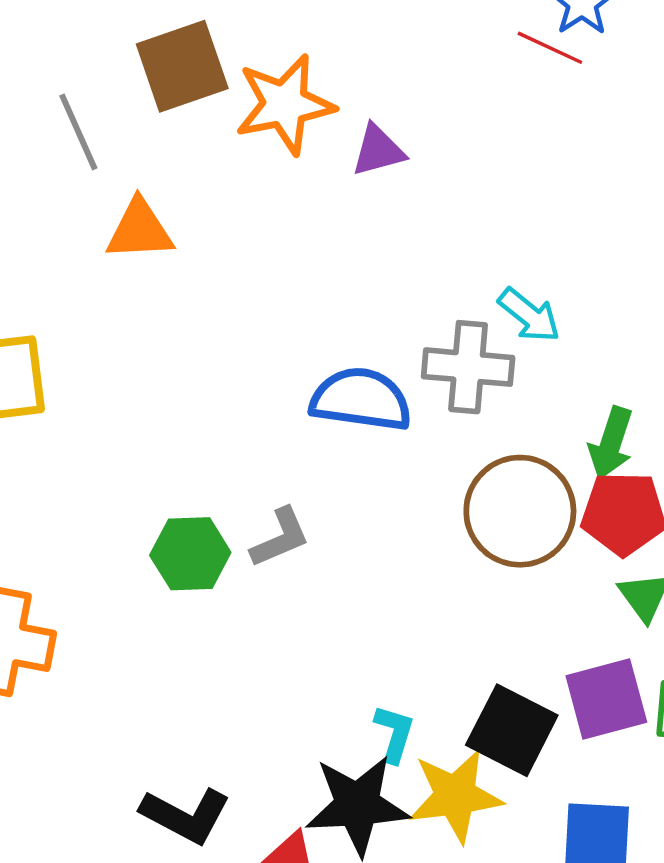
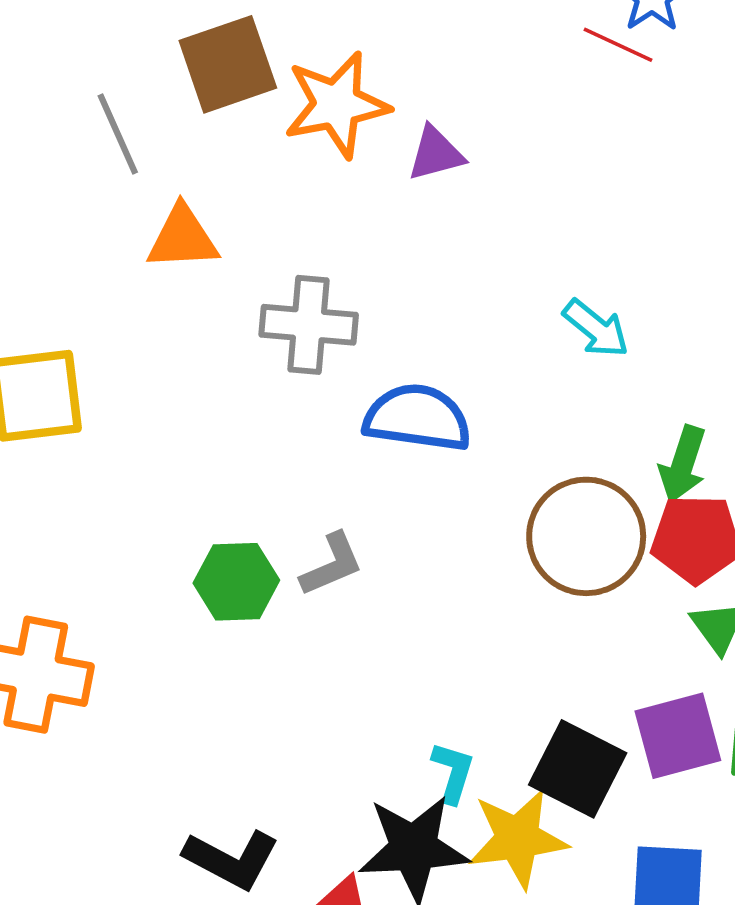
gray cross: (468, 367) -> (309, 325), moved

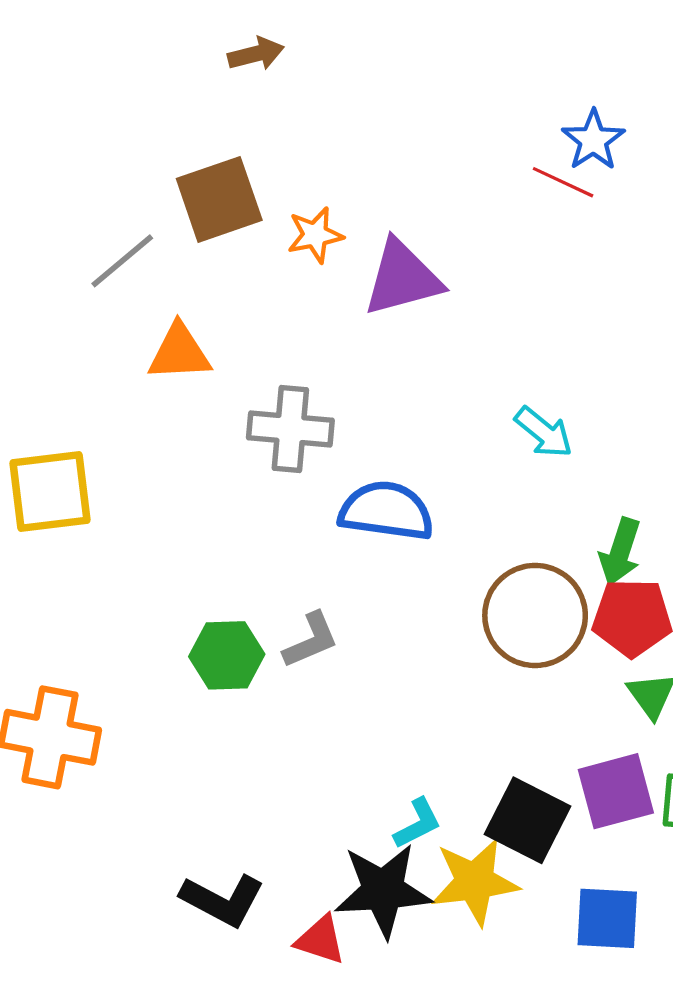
orange star: (337, 105) -> (315, 235), size x0.6
gray line: (118, 134) -> (122, 261), turned 74
purple triangle: (436, 154) -> (402, 278), size x1.6
cyan L-shape: (453, 772) -> (418, 824), turned 46

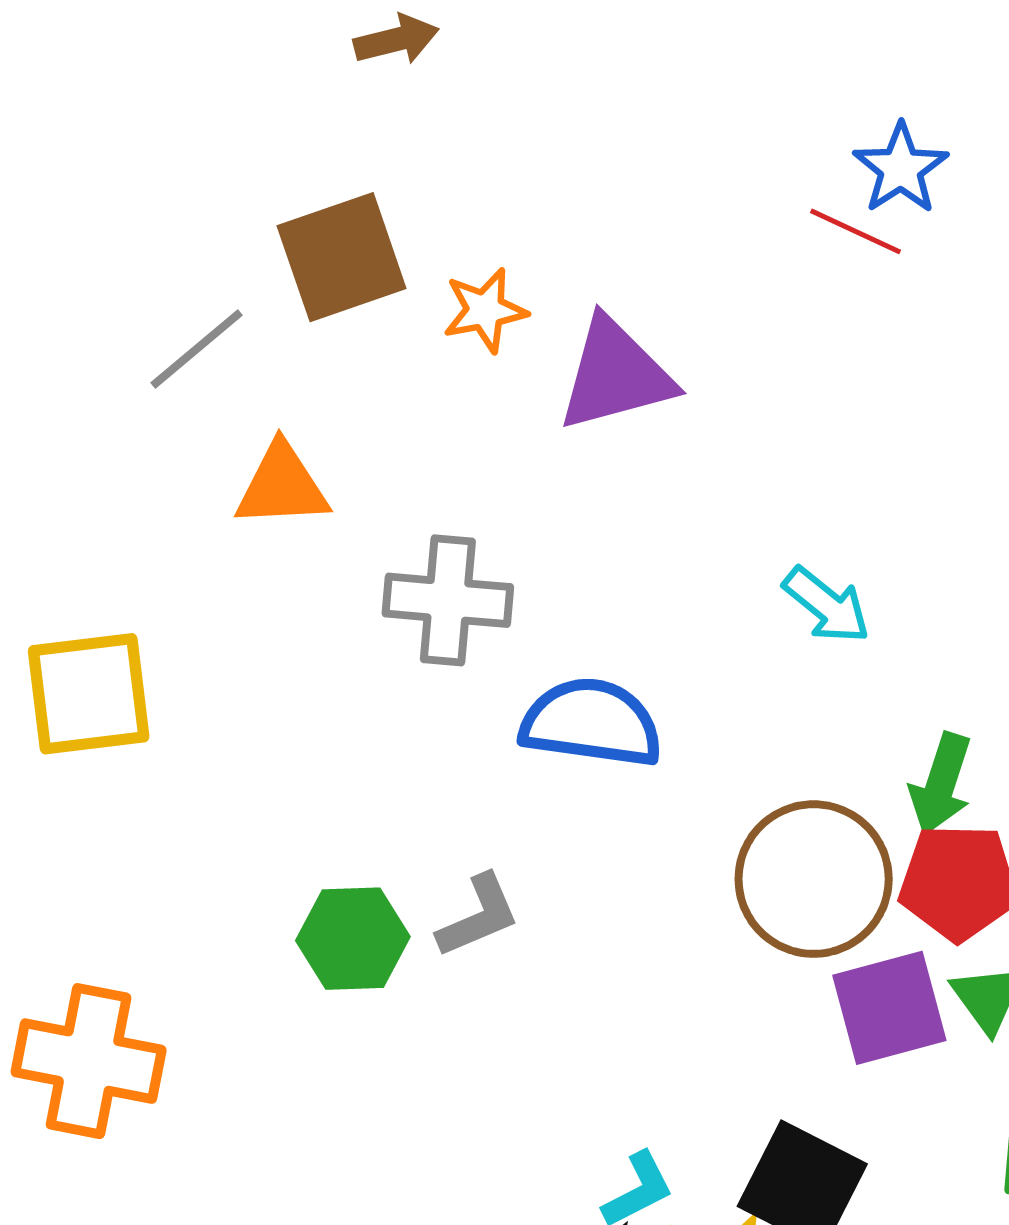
purple square: (616, 791) -> (889, 1008), moved

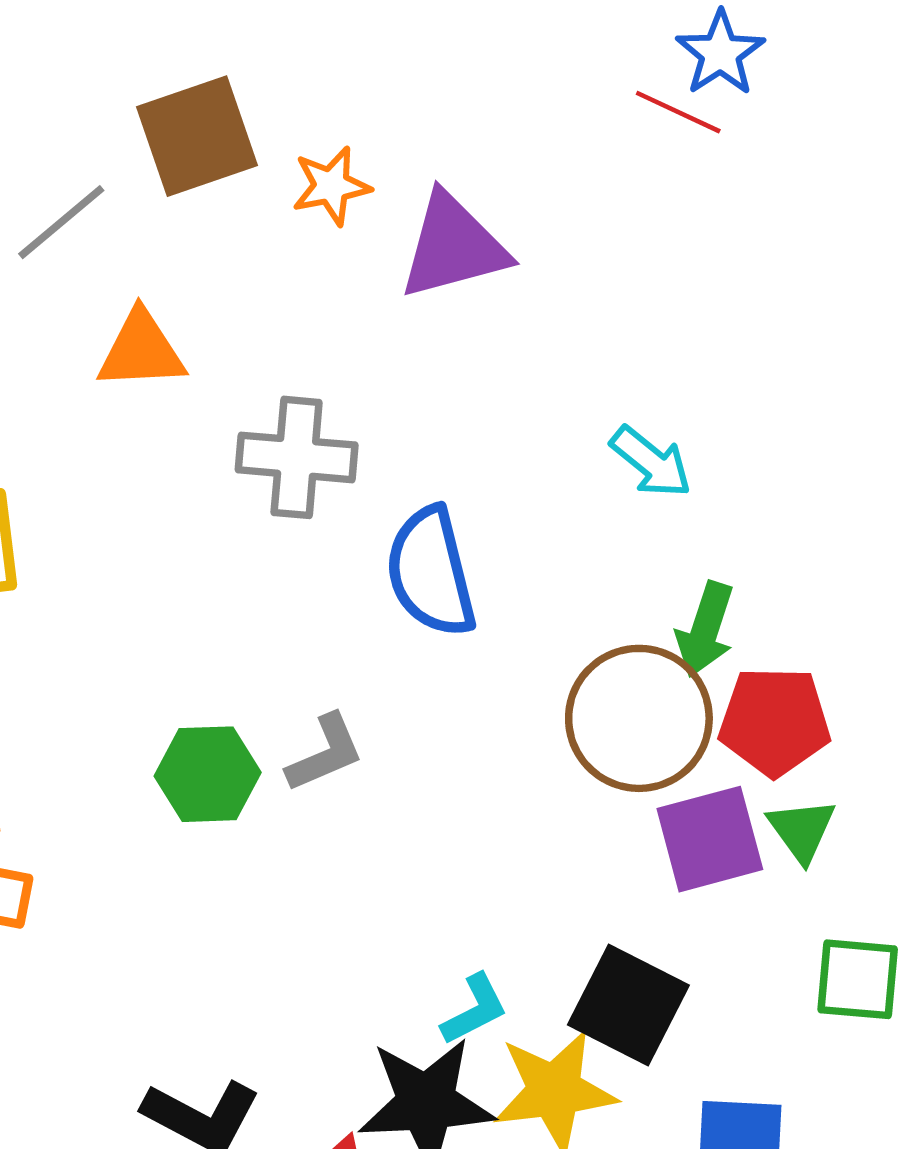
blue semicircle: (591, 723) -> (431, 572), turned -112
green arrow: (941, 784) -> (705, 629), moved

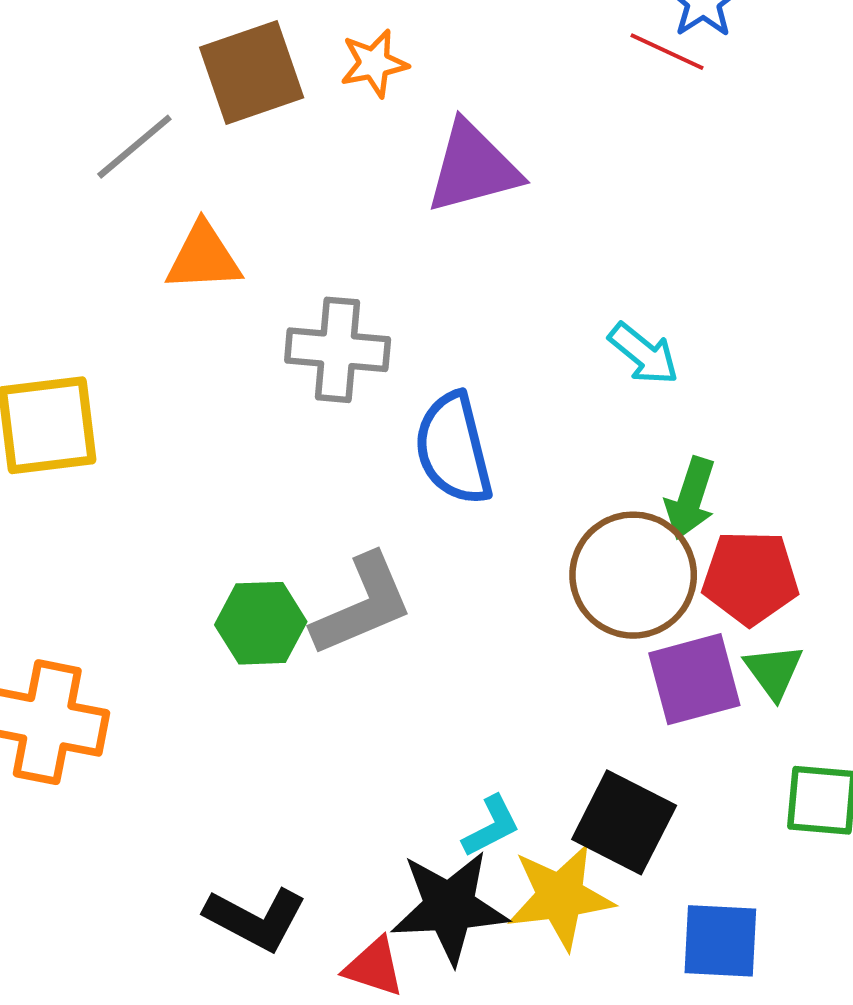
orange star: (331, 186) -> (374, 63), moved
gray L-shape: (325, 753) -> (362, 605), size x1.5

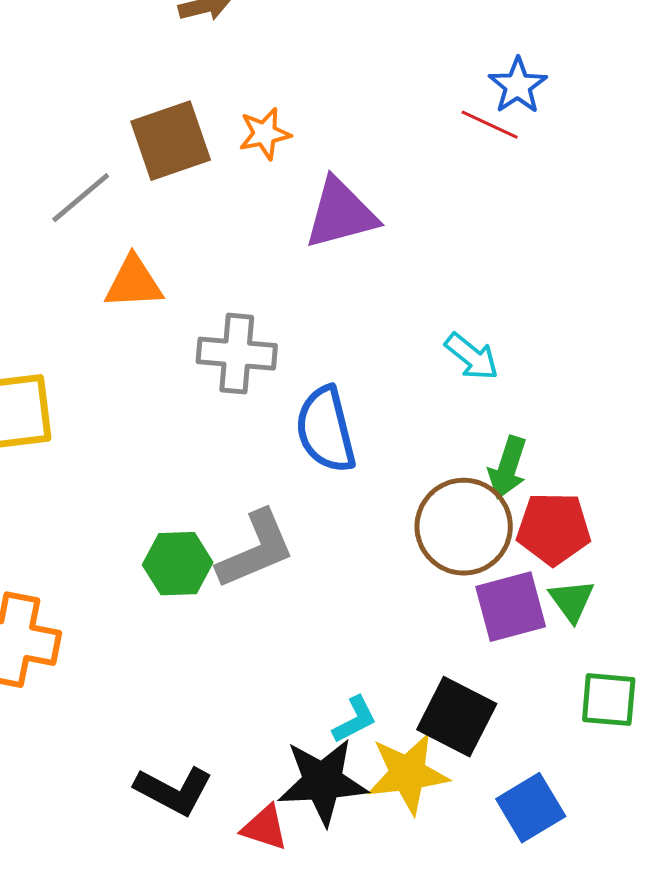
blue square: (720, 941) -> (531, 808), turned -34

